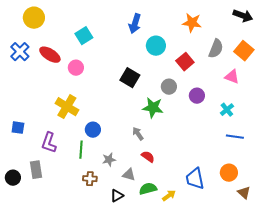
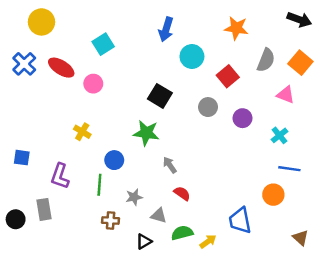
yellow cross: (67, 107) -> (82, 132), size x0.6
green star: (153, 108) -> (146, 133), moved
orange circle: (229, 173) -> (273, 195), moved

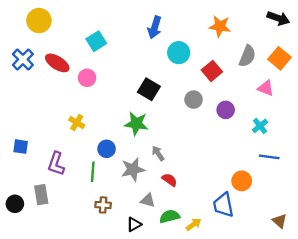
orange circle: (273, 195) -> (242, 181), moved
gray star: (134, 197) -> (133, 169), moved, size x1.5

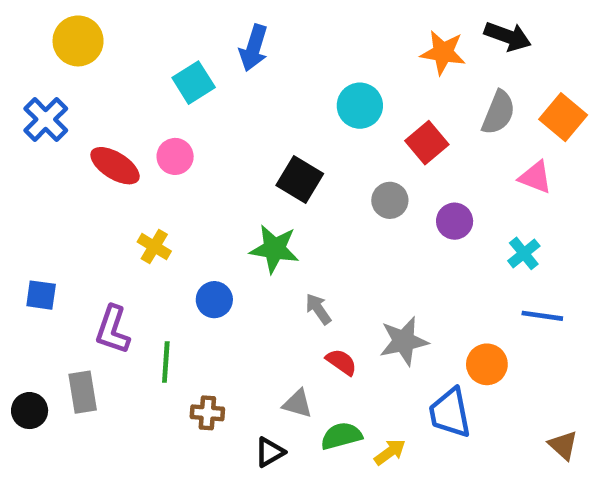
black arrow: (278, 18) -> (508, 36), moved
blue arrow: (155, 27) -> (254, 48), moved
red ellipse: (57, 63) -> (115, 166), moved
gray star: (133, 169) -> (404, 341), moved
green line: (93, 172) -> (166, 362), moved

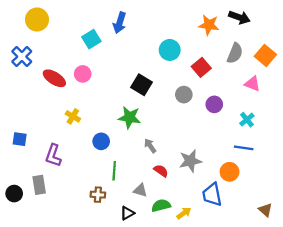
blue line: (542, 316) -> (244, 148), moved
green line: (166, 362) -> (114, 171), moved

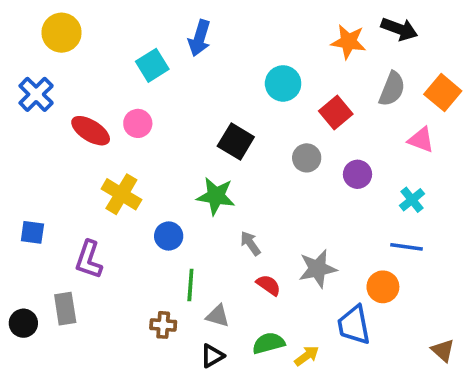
yellow cross: (73, 116) -> (121, 194), size x1.5
gray triangle: (140, 190) -> (218, 316), moved

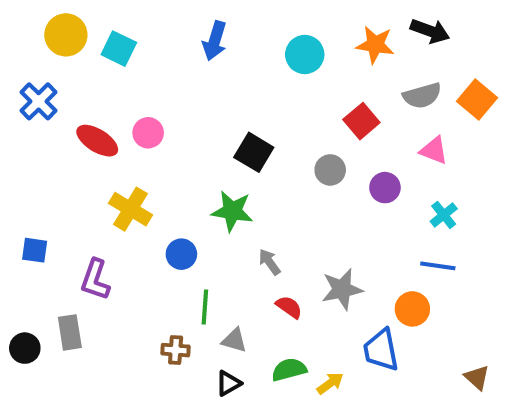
cyan square: (152, 65) -> (119, 49), moved, turned -32
cyan circle: (283, 83) -> (305, 54), moved
gray semicircle: (392, 89) -> (422, 96), turned 52
pink triangle: (421, 140) -> (434, 150), moved

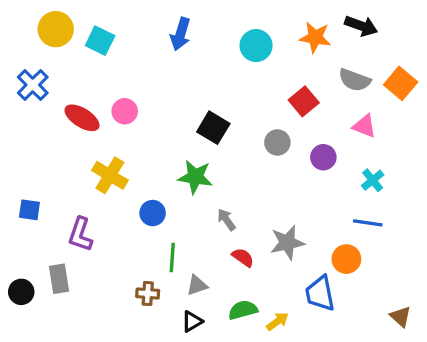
gray semicircle: (422, 96) -> (355, 80), turned 36
gray triangle: (234, 340) -> (197, 285), turned -35

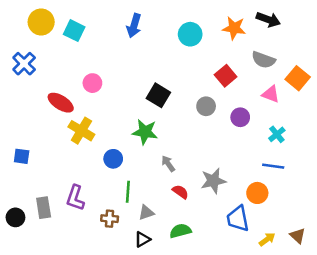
orange square: (401, 83) -> (298, 78), moved
red ellipse: (82, 118) -> (61, 103), moved
purple L-shape: (80, 234) -> (75, 198), moved
yellow arrow: (277, 321) -> (267, 239), moved

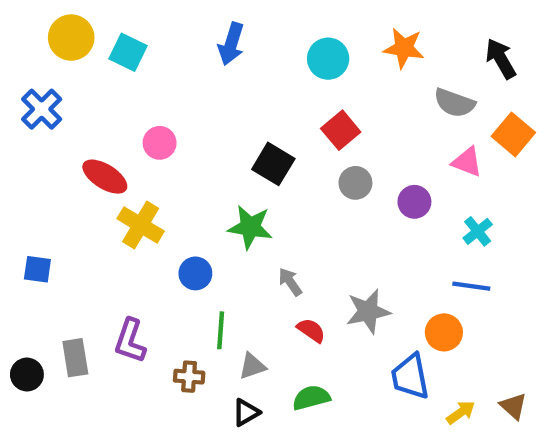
black arrow: (268, 20) -> (501, 59), moved, turned -140
red square: (226, 76) -> (341, 130), moved

